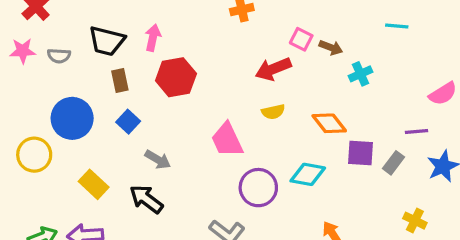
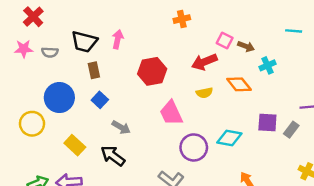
red hexagon: (176, 77) -> (152, 71), moved
orange diamond: (329, 123) -> (239, 84), moved

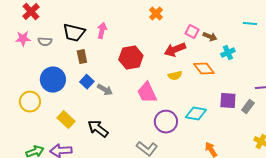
orange cross: (182, 19) -> (156, 14), turned -32
gray arrow: (121, 127) -> (105, 90), moved

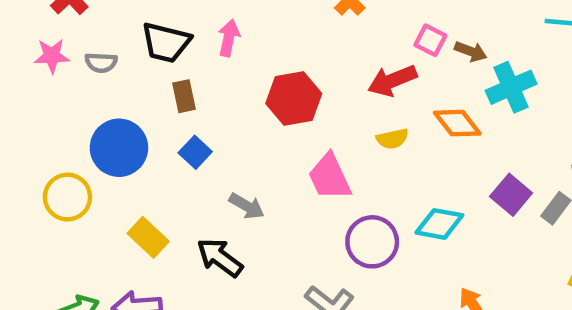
cyan cross: (228, 53) -> (511, 87), size x1.5
gray arrow: (105, 90) -> (247, 206), moved
purple square: (228, 101) -> (511, 195), turned 36

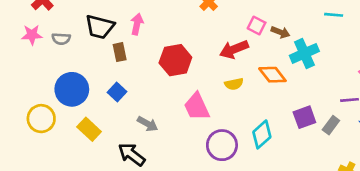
brown rectangle: (184, 96) -> (120, 52), moved
purple square: (511, 195) -> (304, 117), turned 30
cyan diamond: (439, 224) -> (262, 134), turned -52
yellow rectangle: (148, 237) -> (89, 129), moved

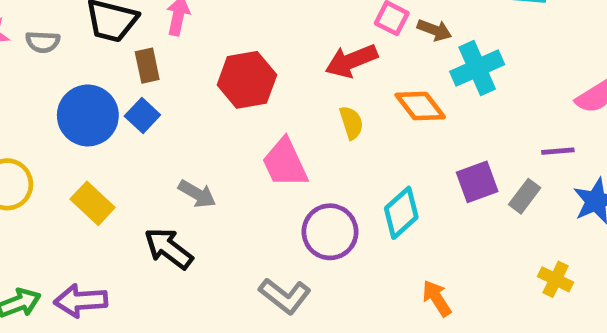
yellow semicircle: (234, 84) -> (351, 123), turned -96
blue circle: (72, 89) -> (88, 115), moved
blue square: (117, 92) -> (142, 115), moved

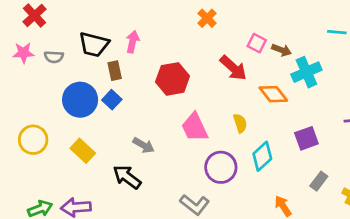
red arrow: (351, 61) -> (233, 68), turned -116
yellow semicircle: (351, 123) -> (240, 123), moved
gray rectangle: (525, 196) -> (319, 181), moved

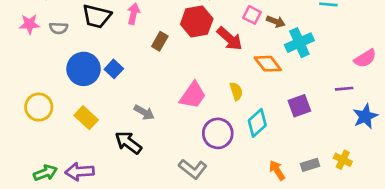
brown rectangle: (115, 71) -> (160, 41), moved, turned 42
red hexagon: (173, 79) -> (197, 22), moved
pink trapezoid: (195, 127) -> (193, 95), turned -120
gray rectangle: (319, 181) -> (310, 165), moved, turned 36

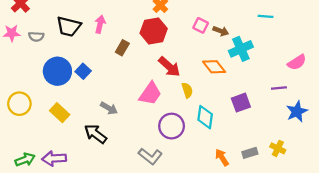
red arrow: (230, 39) -> (169, 67), moved
cyan diamond: (257, 123) -> (205, 117), turned -40

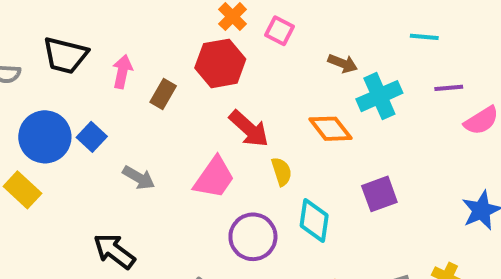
pink arrow: (100, 24) -> (122, 72), moved
pink square: (201, 25) -> (279, 31), moved
purple line: (279, 88) -> (449, 88), moved
gray arrow: (109, 108) -> (139, 178), moved
yellow rectangle: (60, 113) -> (22, 190), moved

